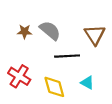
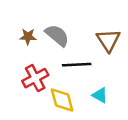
red cross: (19, 76) -> (35, 78), moved, turned 30

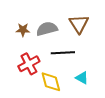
gray semicircle: (57, 35) -> (47, 29), turned -55
brown triangle: (108, 40) -> (79, 24), moved

